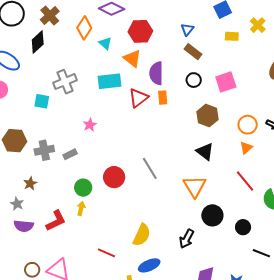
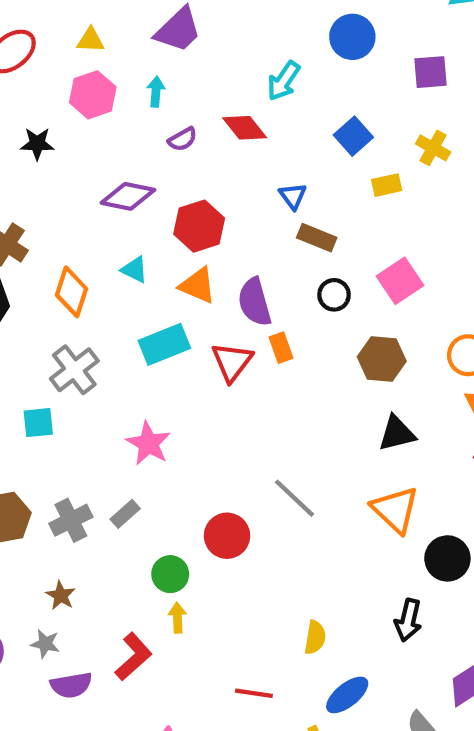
orange diamond: (84, 28) -> (72, 292), moved
pink star: (90, 125) -> (149, 443), size x1.5
black triangle: (205, 152) -> (397, 433), turned -36
yellow semicircle: (142, 235) -> (315, 637), size x0.7

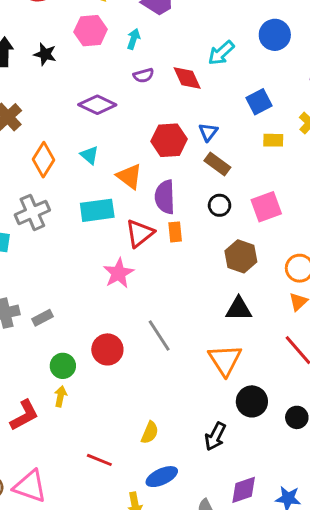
red hexagon: (199, 226) -> (169, 140), moved
pink star: (149, 443) -> (119, 273), moved

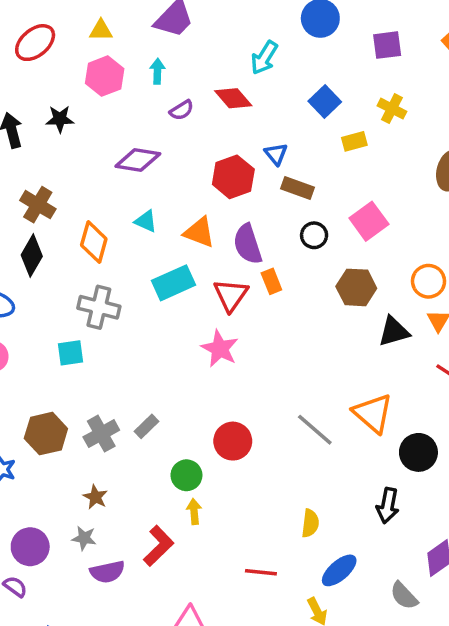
gray cross: (32, 212) -> (99, 307), turned -36
black triangle: (239, 309) -> (394, 331), moved
gray line: (159, 335) -> (315, 430), moved

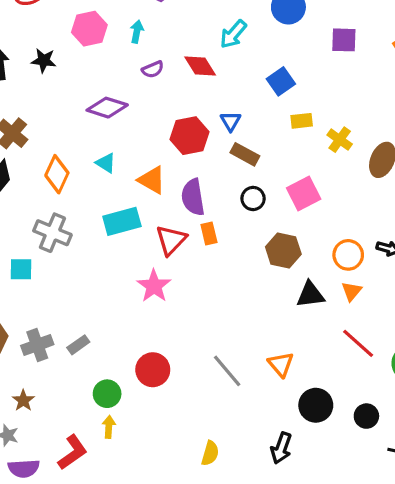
yellow cross: (392, 109) -> (340, 140), moved
orange triangle: (373, 413) -> (281, 364), size x0.7

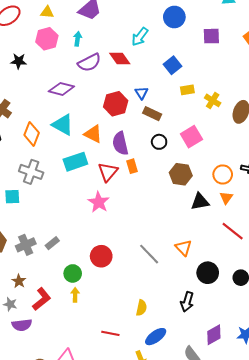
purple semicircle: (153, 69) -> (89, 63), size x1.6
cyan triangle: (106, 163) -> (63, 125), size x1.6
red L-shape: (73, 452) -> (42, 299), moved

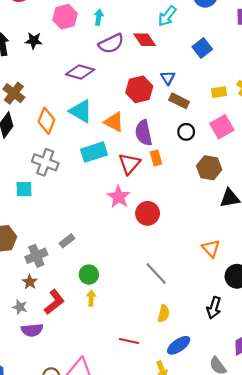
yellow rectangle: (187, 90) -> (219, 92), moved
gray cross: (26, 245) -> (36, 256), moved
gray line: (149, 254) -> (156, 274), moved
red circle: (101, 256) -> (148, 213), moved

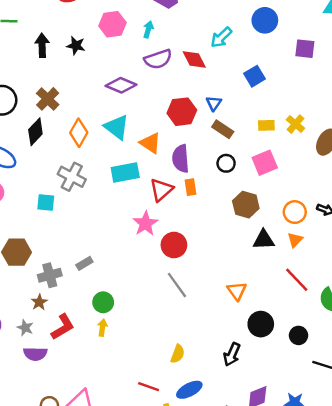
gray line: (156, 274) -> (177, 285), moved
red line: (129, 341) -> (149, 387), moved

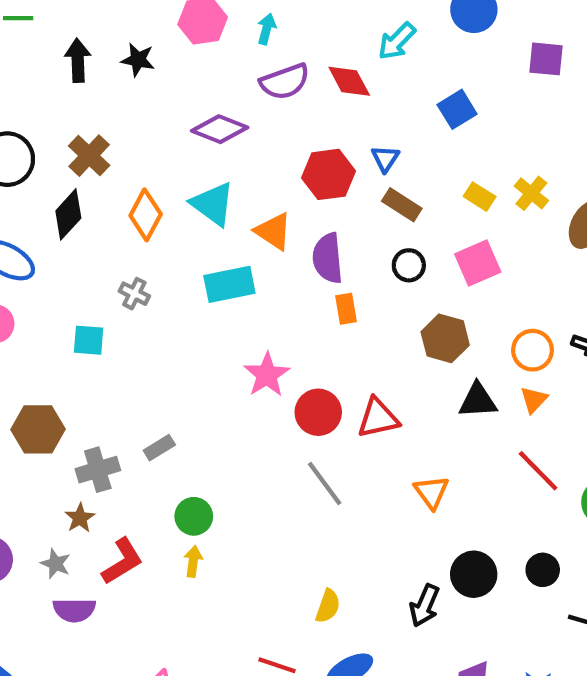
yellow rectangle: (266, 125) -> (480, 197), turned 35
gray cross: (72, 177) -> (134, 294), size x0.6
red triangle: (161, 190) -> (378, 418), moved, turned 30
black circle: (261, 324) -> (474, 574), moved

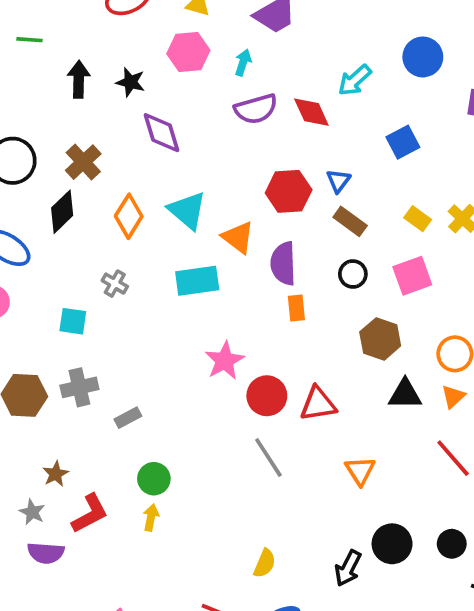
purple diamond: (220, 129) -> (162, 133), moved, turned 48
gray cross: (98, 470) -> (79, 387), moved

